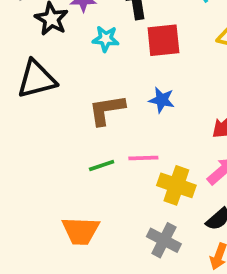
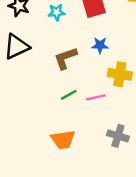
pink line: (143, 158) -> (96, 97), moved
yellow cross: (176, 185) -> (120, 74), moved

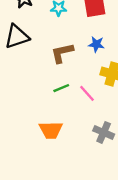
pink line: (96, 97) -> (87, 93), turned 54

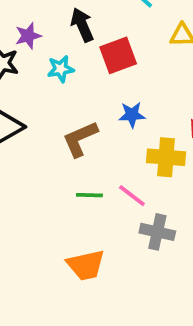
green line: (61, 88) -> (89, 195), turned 35
gray cross: (104, 132) -> (157, 232), moved

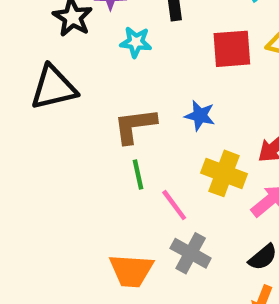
red square: (118, 55) -> (232, 49), moved
green line: (89, 195) -> (138, 174), moved, turned 60
orange trapezoid: (86, 265) -> (131, 271), moved

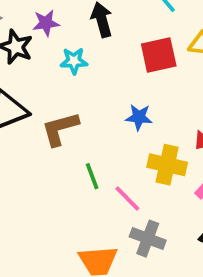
brown L-shape: (135, 126) -> (60, 129), moved

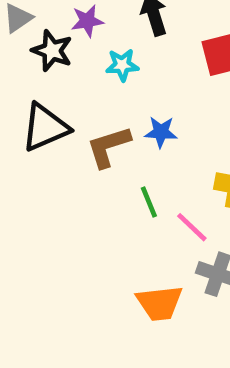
blue star: (139, 117) -> (161, 132), moved

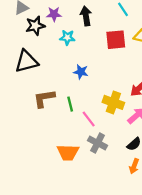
black star: (52, 51) -> (35, 26), turned 30
brown L-shape: (109, 147) -> (44, 98), moved

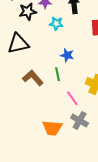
brown L-shape: (44, 98) -> (33, 78), turned 55
green line: (70, 104) -> (58, 74), moved

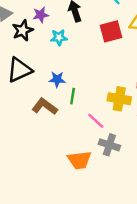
blue star: (67, 55) -> (57, 79), moved
green line: (58, 74) -> (73, 96), turned 32

